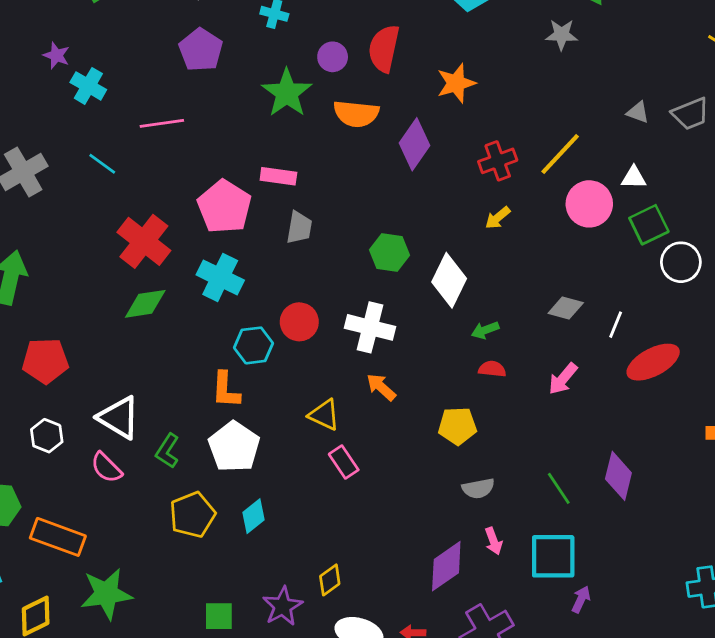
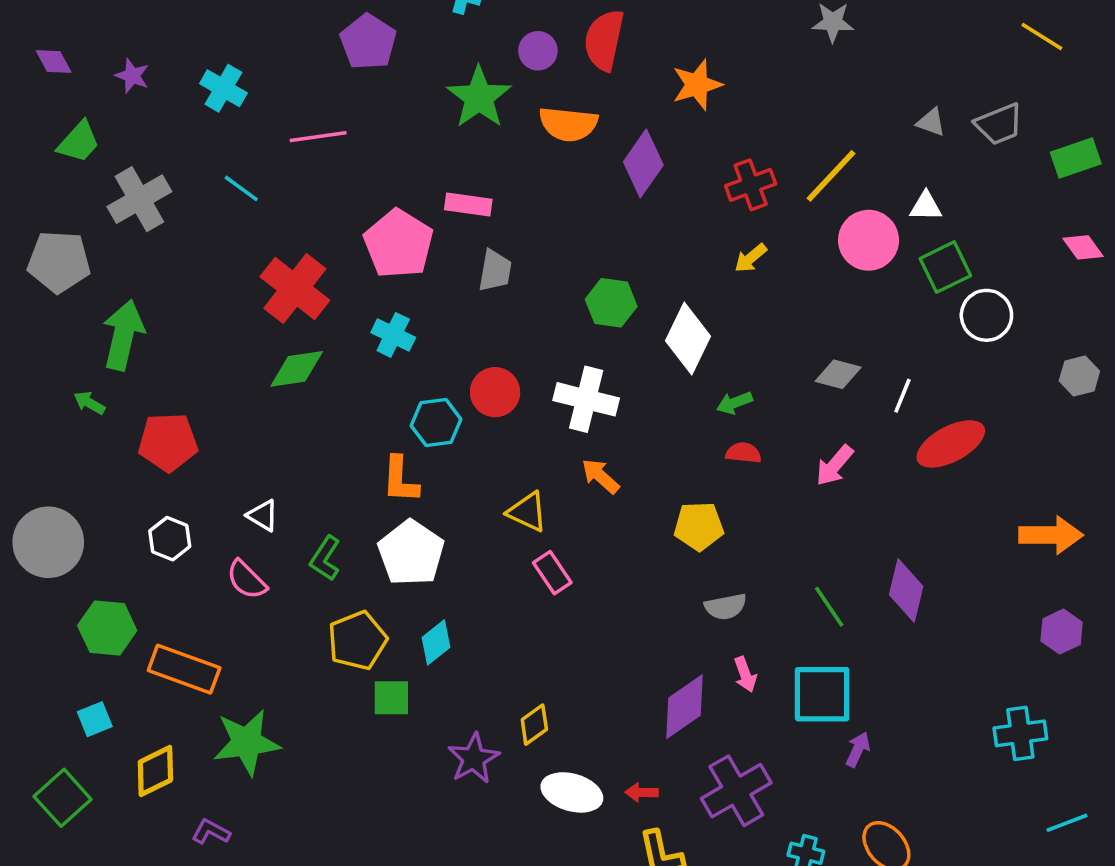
purple star: (56, 55) -> (132, 76), moved
cyan cross: (220, 277) -> (393, 335), size x0.7
white triangle: (119, 418) -> (263, 515), size x0.6
green square: (219, 616) -> (391, 698), moved

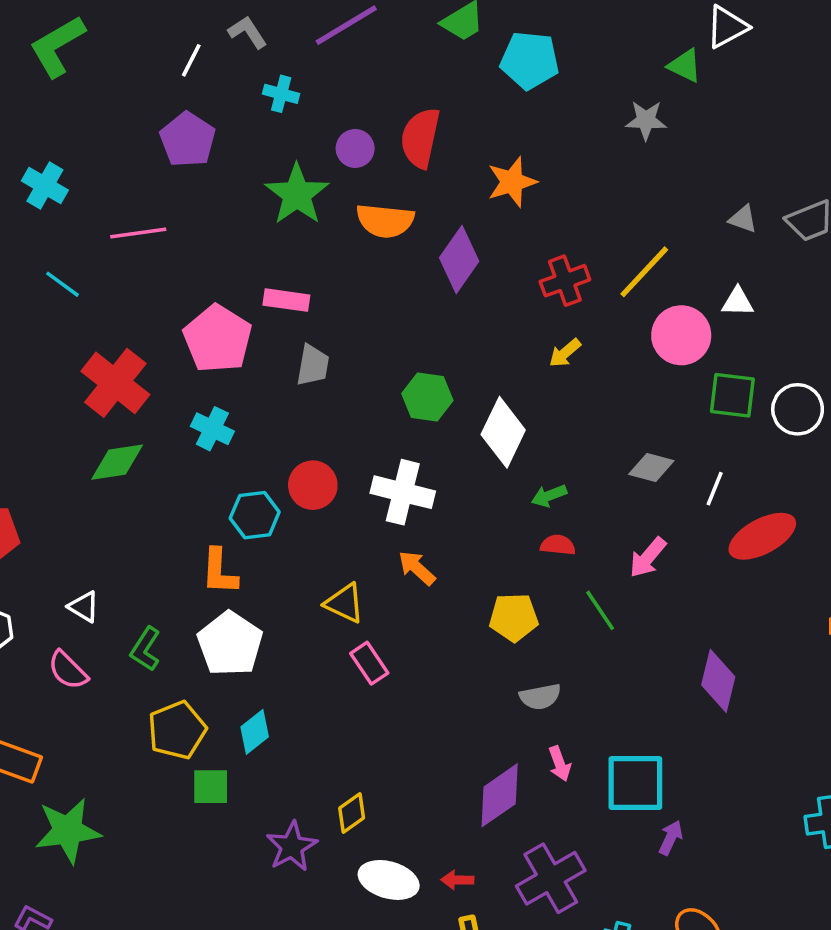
green square: (945, 267) -> (732, 395), moved, turned 33
green line: (829, 607) -> (600, 610), moved

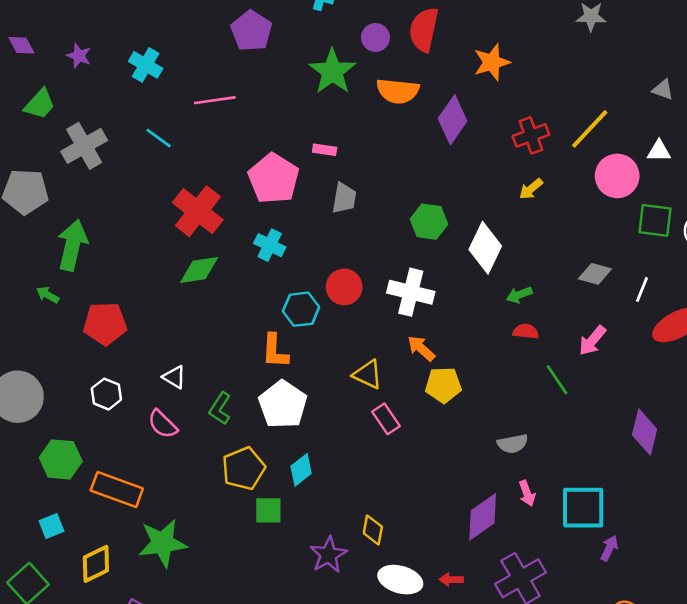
pink rectangle: (286, 300) -> (325, 150), size x0.7
yellow pentagon: (514, 617) -> (443, 385), moved
yellow diamond: (352, 813) -> (373, 530), turned -44

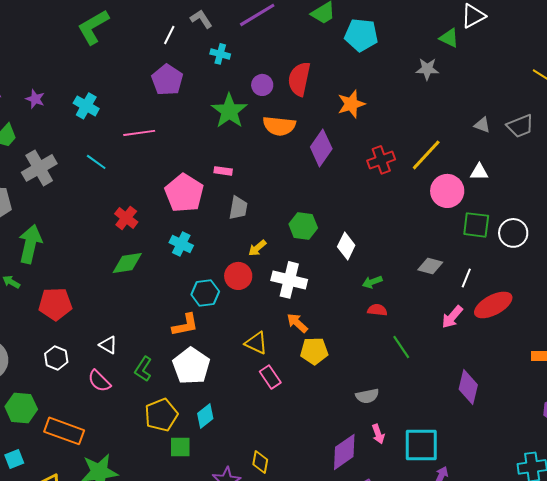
yellow arrow: (531, 189) -> (257, 248), moved
red cross: (198, 211) -> (126, 218), size x0.6
white diamond: (485, 248) -> (346, 246), size x0.7
pink arrow: (592, 341) -> (452, 317), moved
orange L-shape: (275, 351) -> (185, 325), turned -104

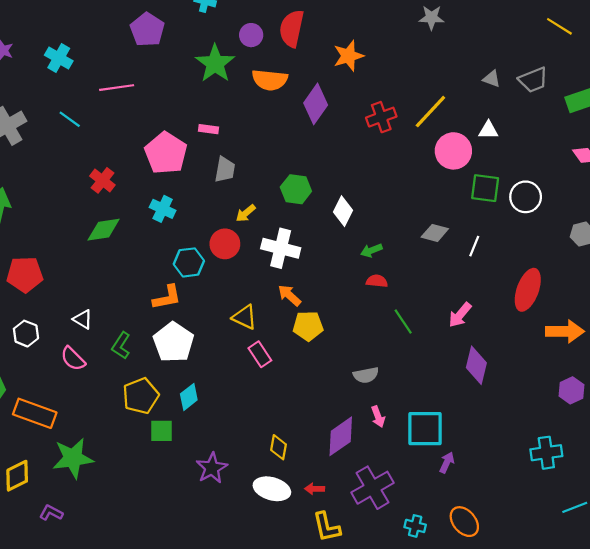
red ellipse: (493, 305) -> (528, 290), moved, turned -42
pink arrow: (452, 317) -> (460, 315), moved
yellow diamond: (260, 462) -> (278, 447), moved

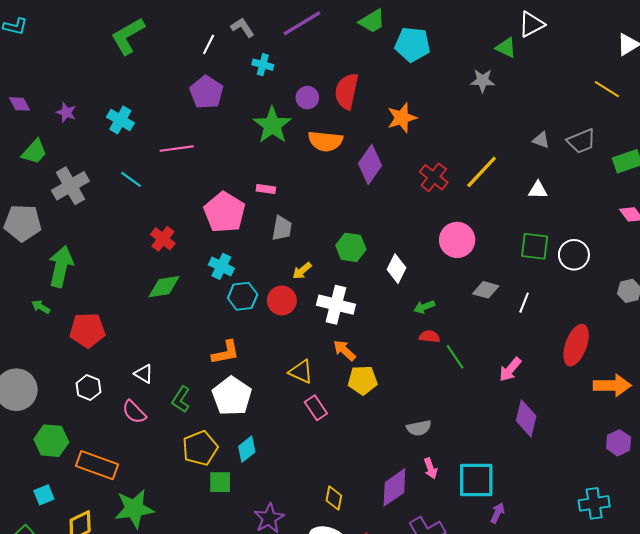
red cross: (381, 117) -> (434, 177), turned -32
pink circle: (453, 151) -> (457, 240), moved
cyan hexagon: (189, 262) -> (243, 296), moved
green line: (403, 322) -> (455, 357), moved

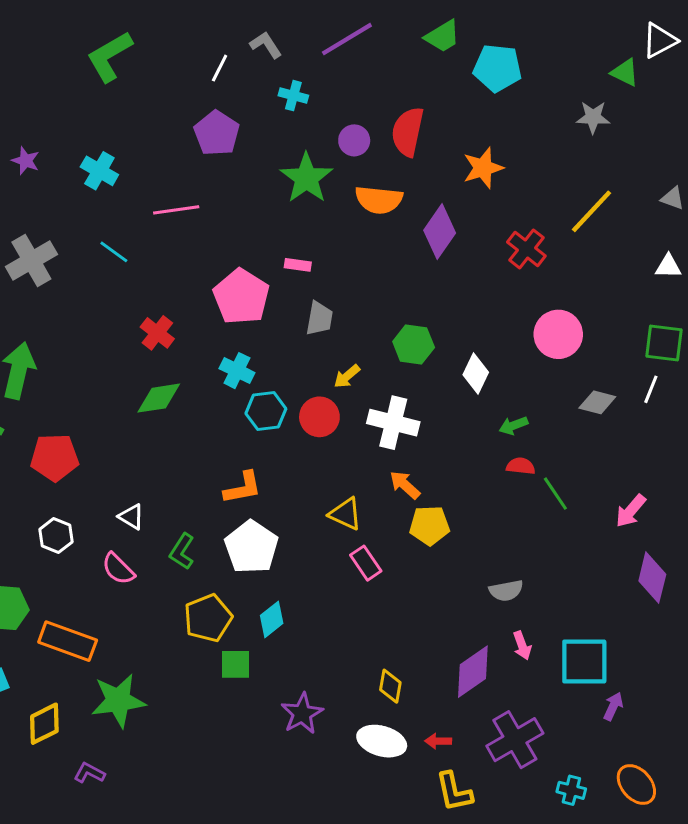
yellow line: (482, 172) -> (592, 211), moved
white line: (524, 303) -> (651, 389), moved

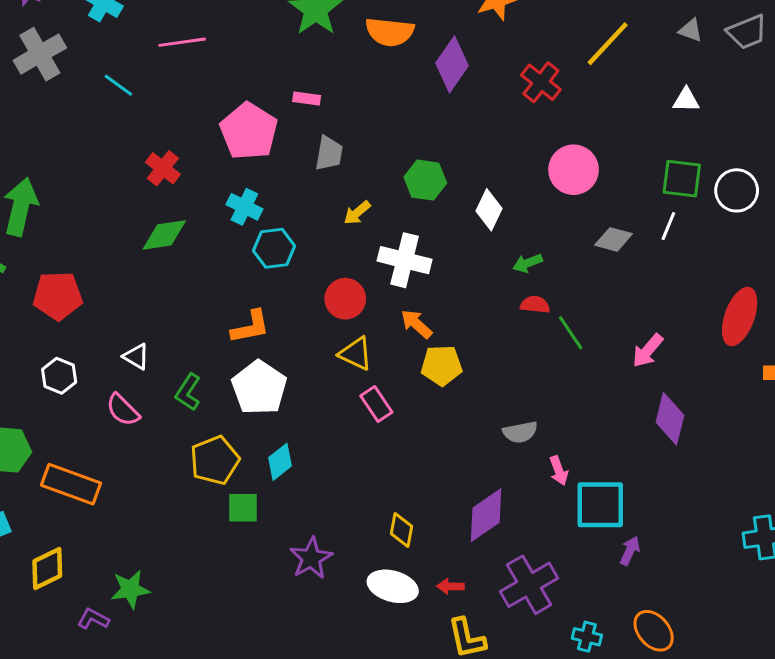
gray cross: (31, 261) -> (40, 54), moved
red circle: (319, 417) -> (345, 299), moved
pink arrow: (522, 646) -> (559, 471), moved
green star: (118, 701) -> (130, 589), moved, size x0.7

